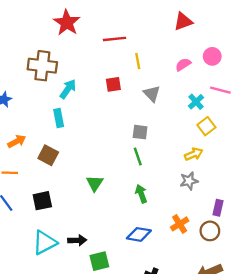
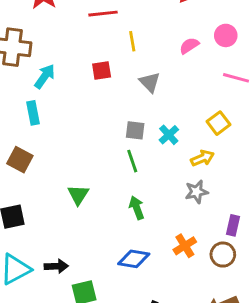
cyan cross: (196, 102) -> (169, 135), moved

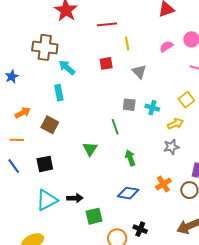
cyan arrow: (45, 76) -> (67, 68), turned -84
cyan cross: (169, 135) -> (152, 108), turned -32
green line: (132, 161) -> (115, 127), moved

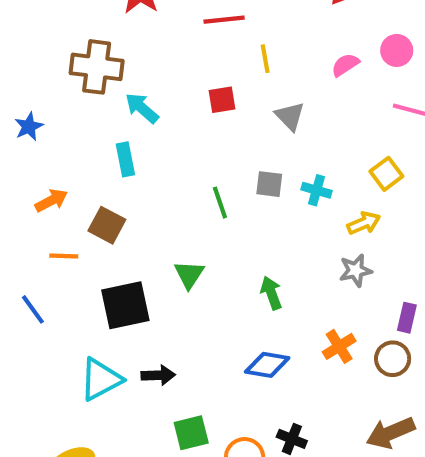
green line: (115, 127) -> (220, 203), moved
orange line: (17, 140) -> (64, 256), moved
black square: (45, 164) -> (125, 305), moved, size x1.4
green square: (94, 216) -> (191, 433), moved

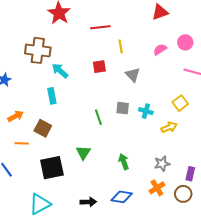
gray star: (356, 270) -> (162, 164), moved
black arrow: (158, 375) -> (88, 202), moved

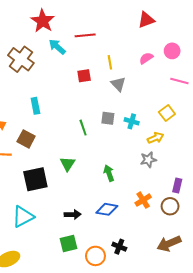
yellow line: (121, 46) -> (110, 62), moved
brown cross: (38, 50) -> (21, 59), turned 30
cyan arrow: (60, 71) -> (57, 47), moved
gray star: (162, 164) -> (148, 160), moved

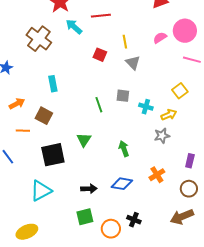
pink circle: (172, 51) -> (185, 31), size x1.5
red square: (84, 76) -> (100, 55), turned 32
cyan cross: (132, 121) -> (146, 107), moved
brown circle: (170, 206) -> (189, 189), moved

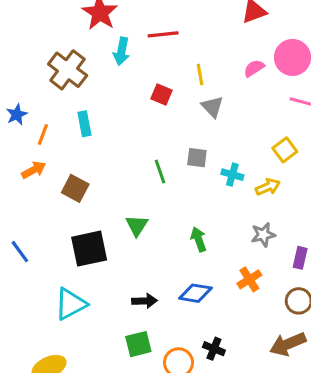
cyan arrow: (74, 27) -> (121, 51), turned -120
cyan rectangle: (53, 84) -> (84, 124), moved
orange line: (23, 131) -> (43, 135), moved, turned -72
gray star: (162, 136) -> (263, 235), moved

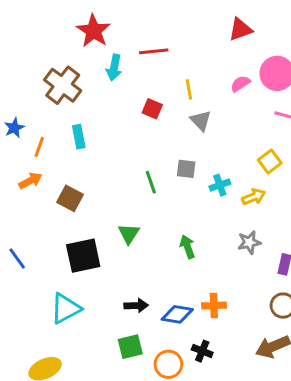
cyan cross: (232, 175) -> (220, 185), turned -36
orange cross: (249, 279) -> (214, 306), moved, turned 30
blue diamond: (195, 293) -> (177, 314), moved

